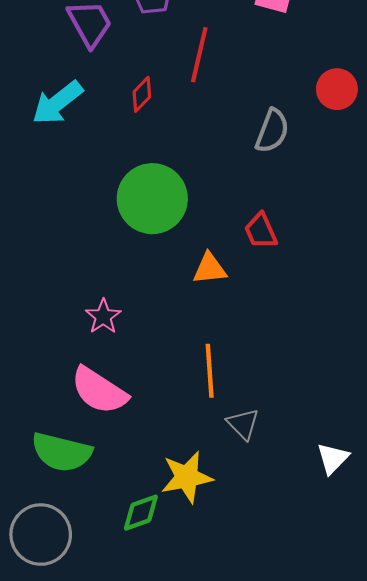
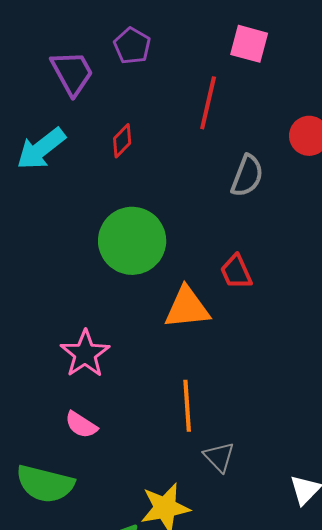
red line: (199, 55) -> (208, 103), moved
orange triangle: (210, 269) -> (187, 308), size x1.4
pink star: (103, 317) -> (85, 354), size x1.4
pink semicircle: (99, 391) -> (81, 425), size x0.6

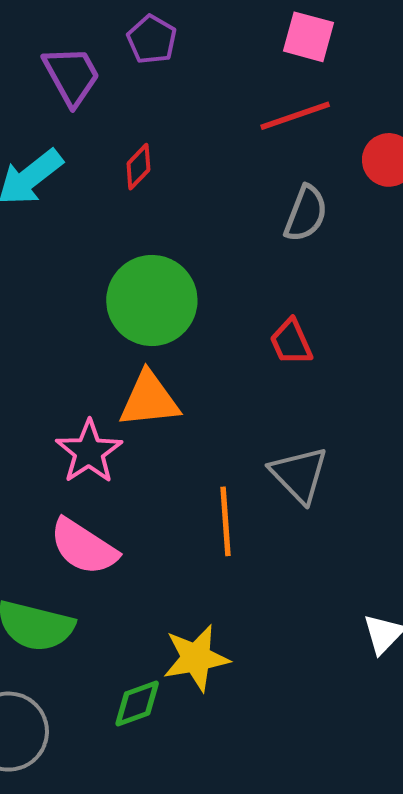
red line: (208, 103) -> (295, 116), moved, turned 58
orange triangle: (187, 308) -> (149, 400), moved
pink semicircle: (81, 425) -> (84, 547), size x1.6
gray triangle: (219, 457) -> (299, 475), moved, size x1.4

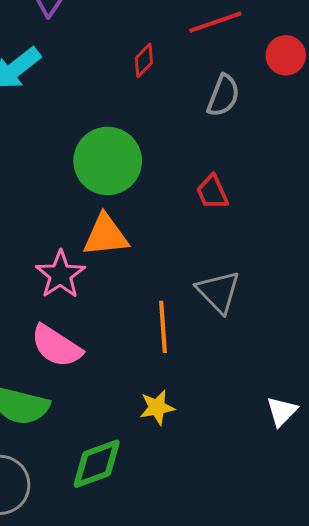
red diamond: (138, 167) -> (144, 60), moved
yellow star: (196, 658) -> (157, 407), moved, size x0.7
green diamond: (137, 703) -> (97, 464), size x1.4

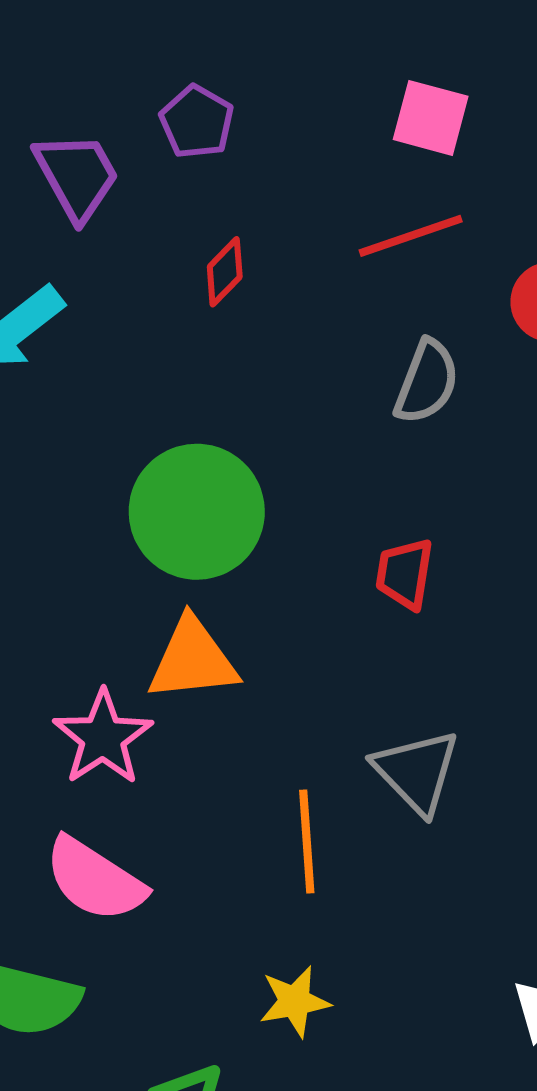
red diamond: (144, 60) -> (225, 272), moved
red trapezoid: (212, 192) -> (405, 574), turned 33

